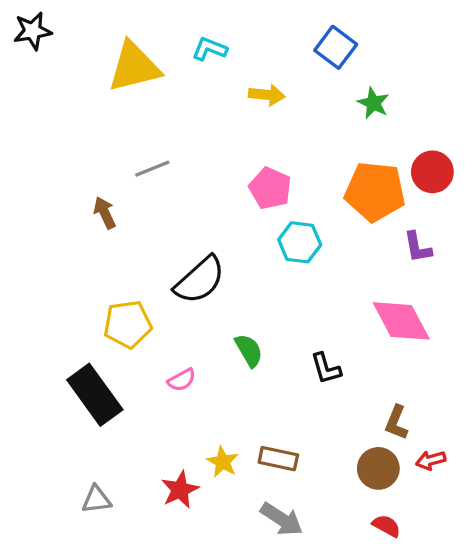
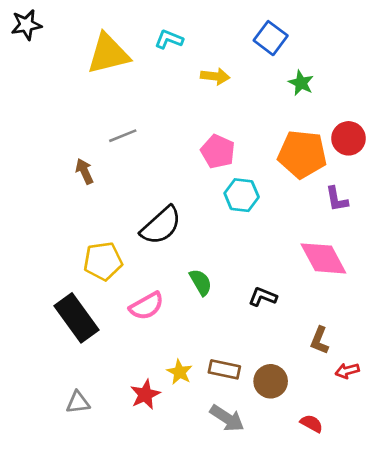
black L-shape: (326, 368) -> (263, 297), turned 128
pink semicircle: (182, 380) -> (147, 306), size x1.5
brown circle: (378, 468) -> (271, 381), moved

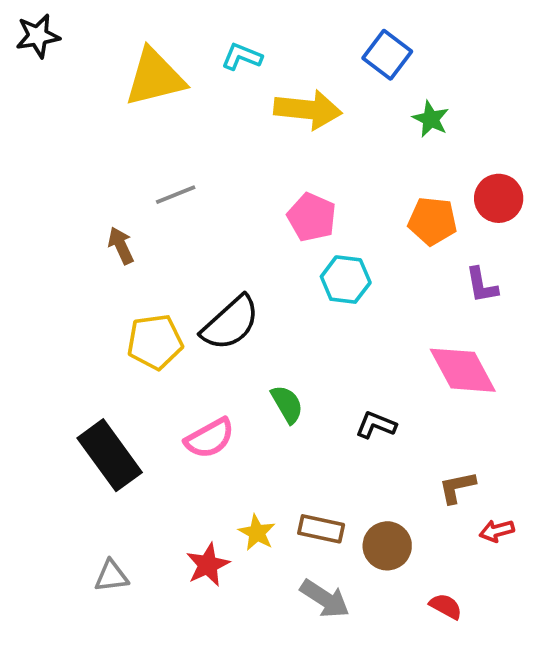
yellow arrow: (215, 76) -> (308, 110), size x1.6
orange pentagon: (302, 154) -> (433, 221), size x0.7
yellow pentagon: (103, 261) -> (155, 342), moved
brown L-shape: (319, 340) -> (457, 487), turned 56

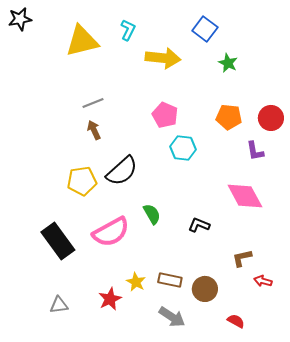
cyan L-shape: (242, 57) -> (128, 30), turned 95
red circle: (499, 198) -> (271, 118), moved
brown arrow: (121, 246) -> (94, 130), moved
pink semicircle: (210, 438) -> (111, 232), size x1.4
red arrow: (497, 531) -> (263, 281), turned 30

